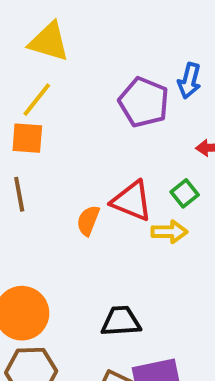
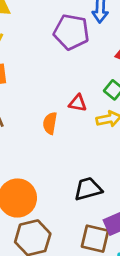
red triangle: (132, 201) -> (78, 103), size x0.6

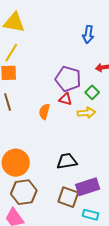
purple pentagon: (71, 32) -> (68, 79), moved

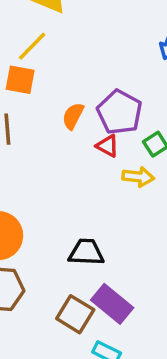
orange semicircle: (44, 112) -> (73, 116), moved
purple rectangle: (88, 187) -> (112, 304), turned 45

